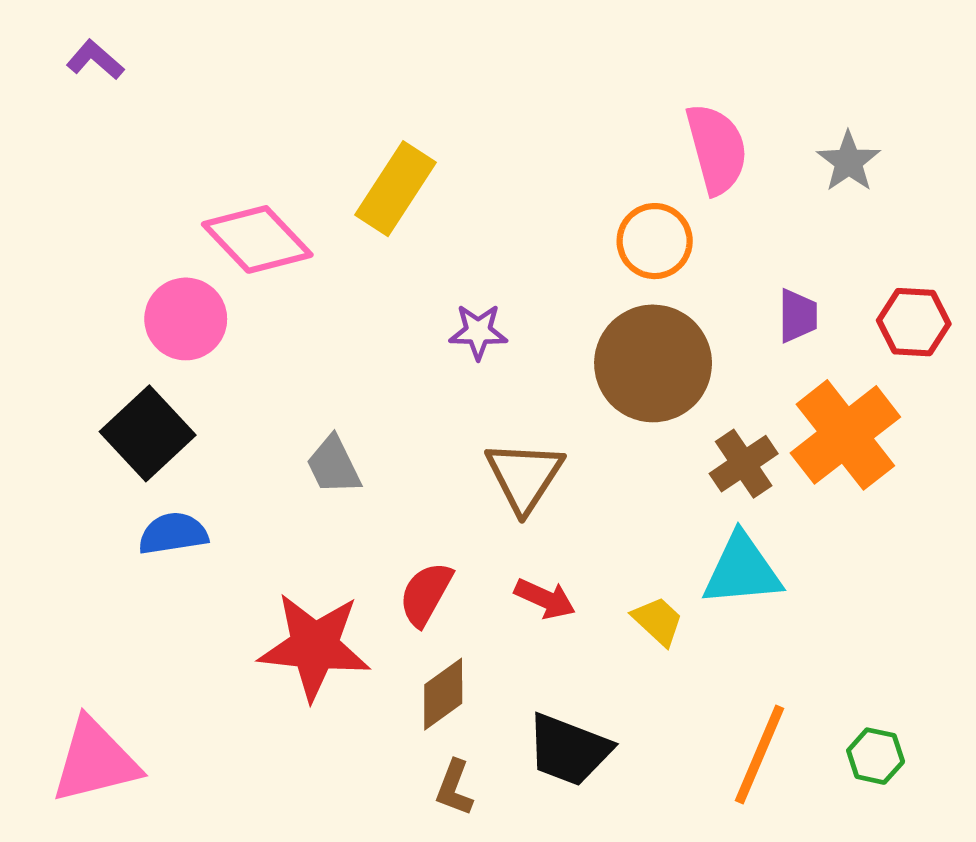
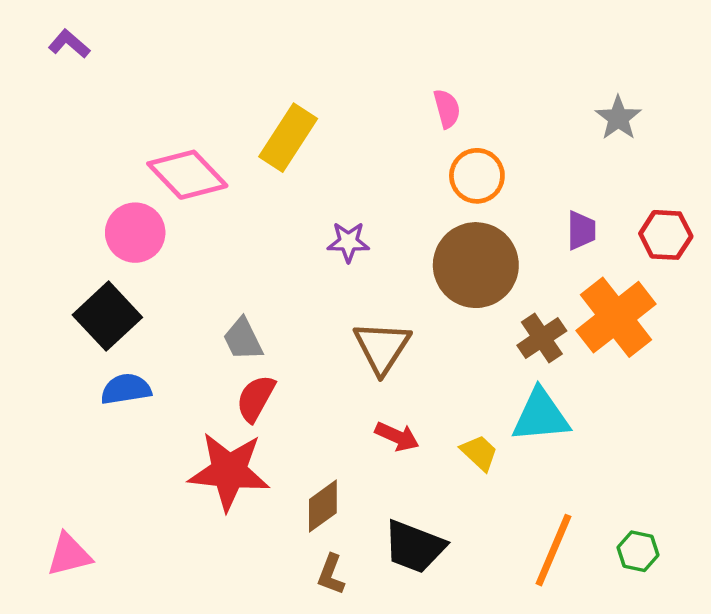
pink semicircle: (717, 149) -> (447, 109), moved, size x0.6
red semicircle: (426, 594) -> (256, 398), moved
pink triangle: (95, 761) -> (69, 555), size x0.7

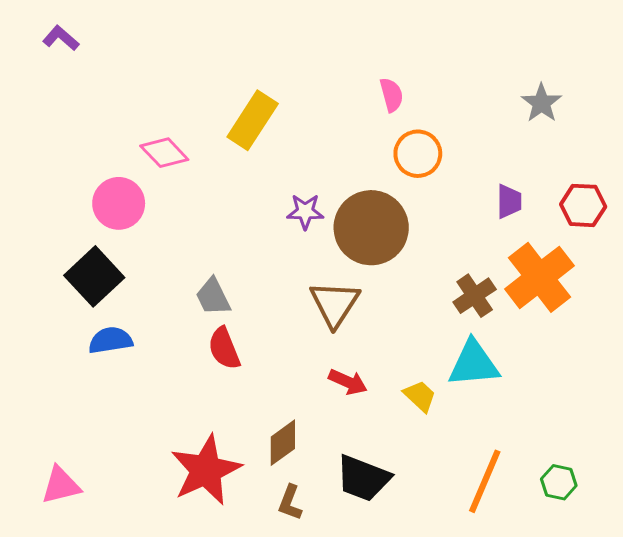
pink diamond: (187, 175) -> (164, 153), size x0.7
brown circle: (476, 265) -> (371, 228), moved
red semicircle: (256, 398) -> (224, 348), turned -51
red star: (229, 471) -> (206, 470), moved, turned -30

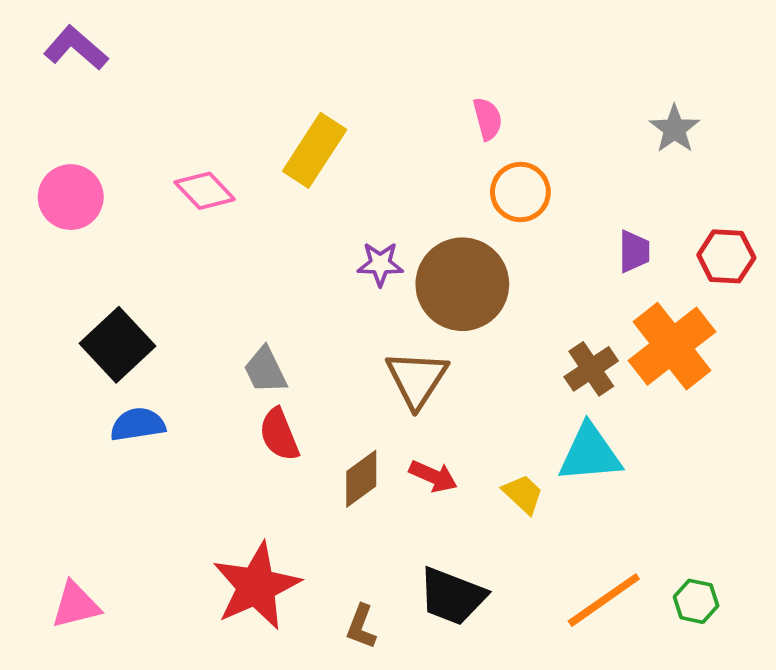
purple L-shape: (61, 38) -> (76, 48), size x1.4
pink circle: (119, 203) -> (71, 197), moved
brown diamond: (283, 443) -> (361, 479), moved
orange line: (485, 481) -> (604, 600), turned 32

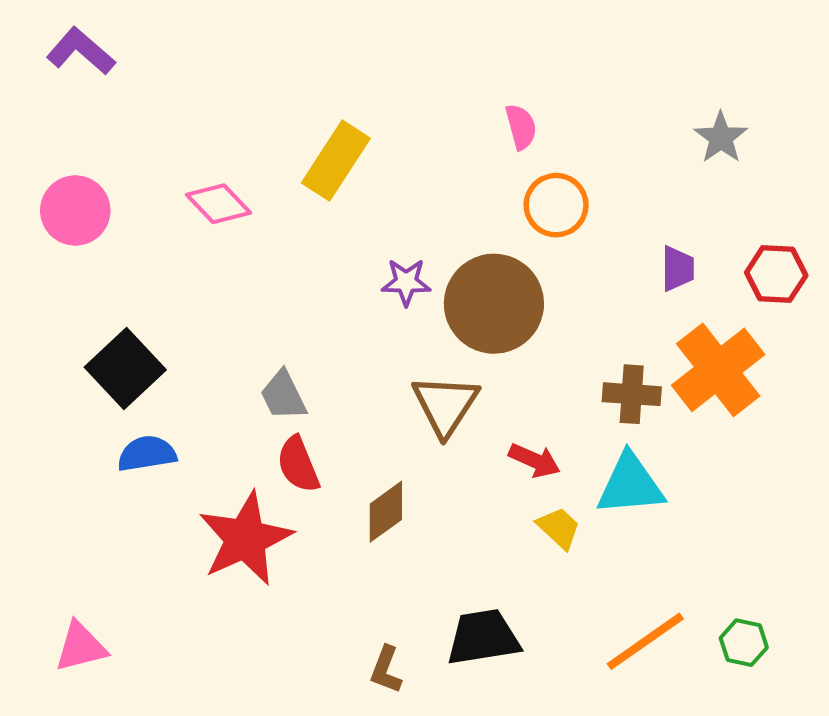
brown cross: (591, 369) -> (632, 394), turned 38
red arrow: (433, 476) -> (534, 460), moved
red star: (256, 586) -> (245, 539), moved
black trapezoid: (452, 596) -> (483, 637), turned 150

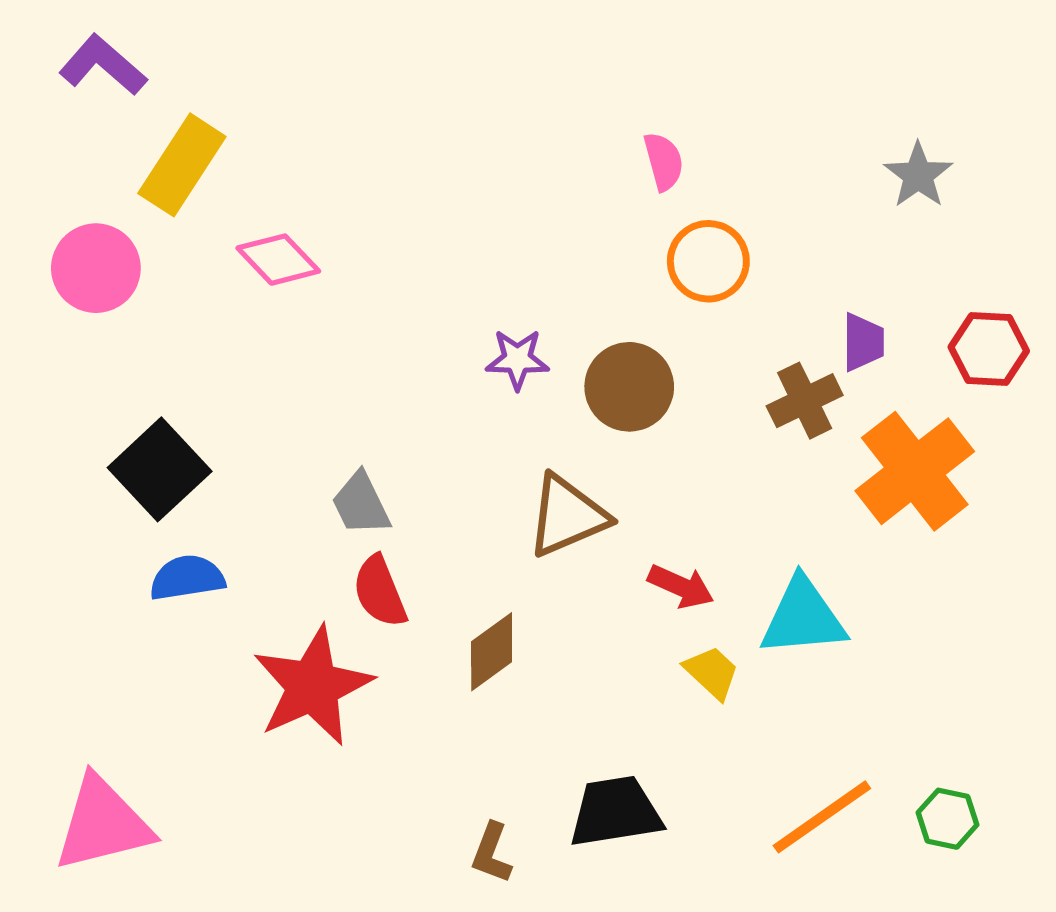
yellow rectangle: (336, 161) -> (182, 165), moved
brown circle: (494, 304) -> (629, 387), size x0.7
brown cross: (632, 394) -> (805, 401), moved, turned -30
brown triangle: (445, 405) -> (567, 516), turned 34
pink triangle: (81, 647) -> (103, 824), size x1.5

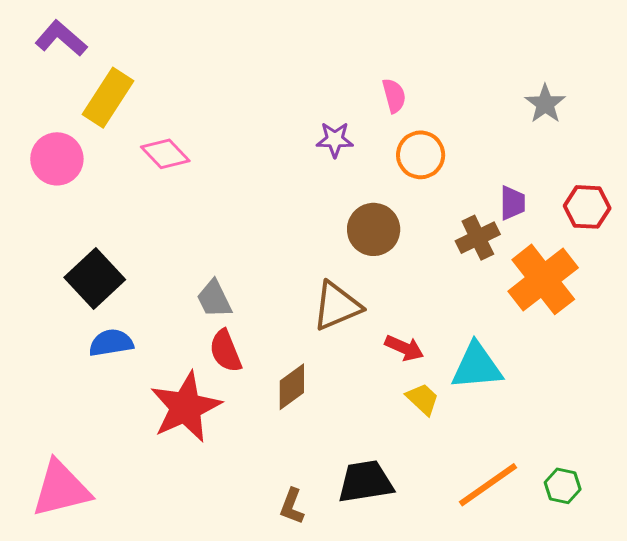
purple star: (517, 359) -> (335, 140), moved

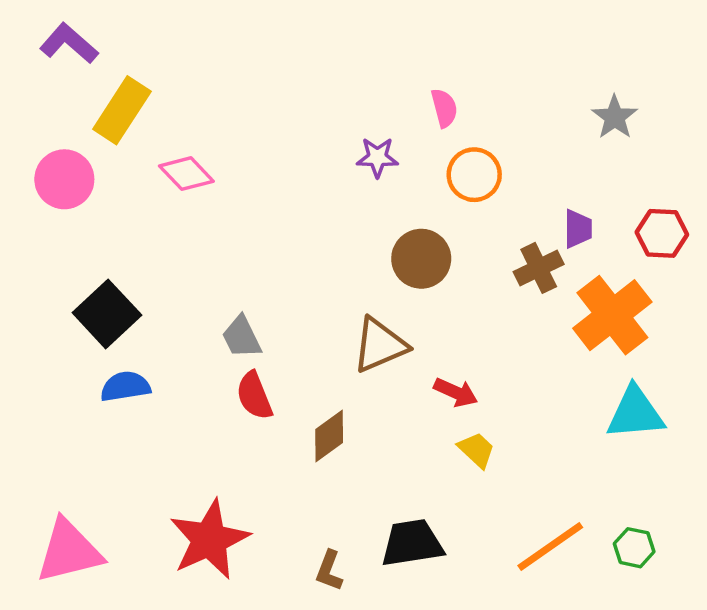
cyan triangle: (477, 366) -> (635, 413), moved
red star: (186, 407) -> (209, 540), moved

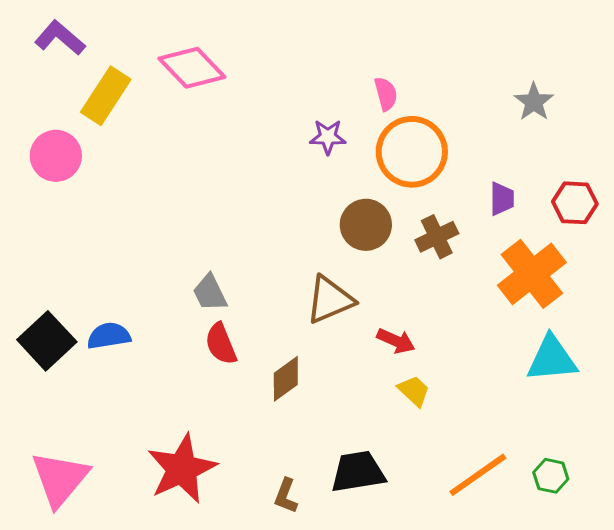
pink diamond: (186, 174) -> (192, 68), moved, size x1.4
orange circle: (474, 175) -> (412, 152), size x1.5
brown cross: (539, 268) -> (437, 237), moved
black square: (107, 314) -> (47, 341), moved
pink triangle: (69, 551) -> (60, 479), turned -36

